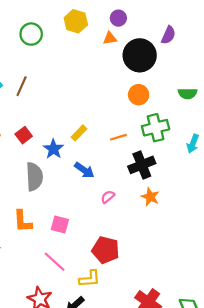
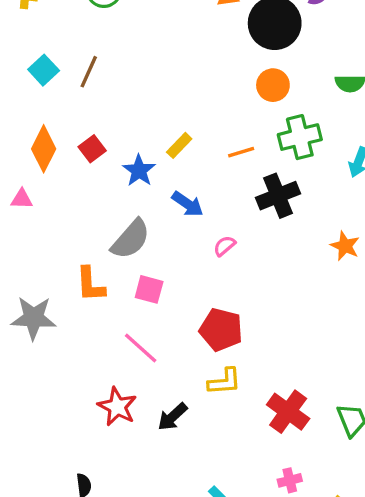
gray semicircle: (34, 177) -> (131, 239), moved, turned 44
orange star: (150, 197) -> (345, 246), moved
yellow L-shape: (90, 279) -> (224, 382), moved

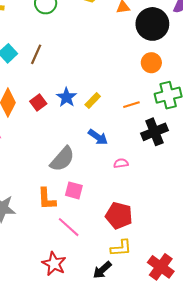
blue star: (139, 171) -> (67, 97), moved
pink semicircle: (224, 246) -> (121, 163), turned 32
orange L-shape: (90, 284) -> (47, 199), moved
black arrow: (173, 417) -> (102, 270), moved

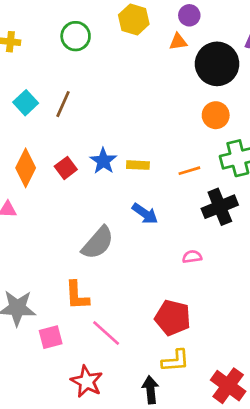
yellow rectangle: (93, 100) -> (138, 165), turned 49
pink semicircle: (121, 163) -> (192, 257), moved
pink square: (74, 190) -> (51, 337), moved, turned -30
black arrow: (102, 270) -> (150, 390), turned 126

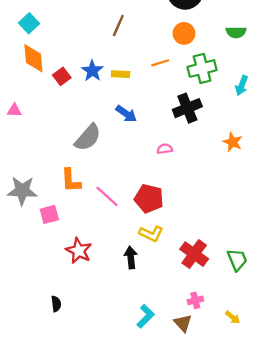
brown line: (63, 104) -> (118, 25), moved
orange diamond: (26, 168) -> (33, 58), moved, turned -32
orange line: (189, 171) -> (160, 63), moved
pink line: (106, 333) -> (107, 196), moved
yellow L-shape: (175, 361) -> (151, 234), turned 30

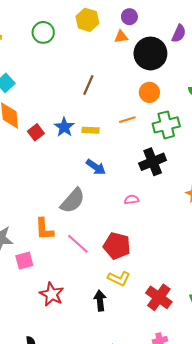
gray semicircle: (88, 137) -> (73, 201), moved

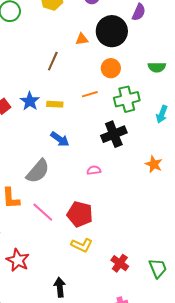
orange triangle: (121, 37) -> (82, 39), moved
red cross: (159, 297) -> (120, 263), size x0.7
black arrow: (100, 301) -> (60, 287), moved

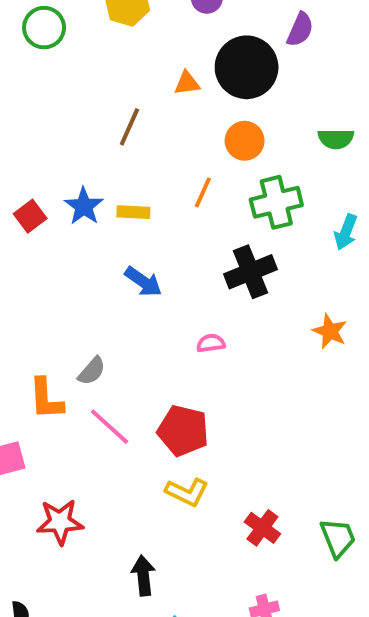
orange line: (90, 94) -> (203, 192), turned -49
gray semicircle: (38, 171) -> (92, 371), moved, size x0.6
red star: (18, 260) -> (60, 522), turned -30

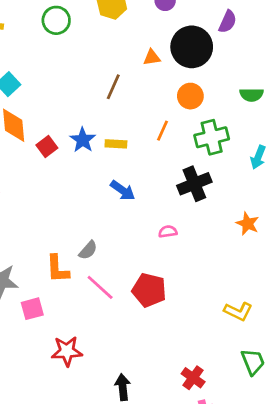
yellow L-shape: (187, 492) -> (238, 311), moved
red cross: (262, 528) -> (193, 378), moved

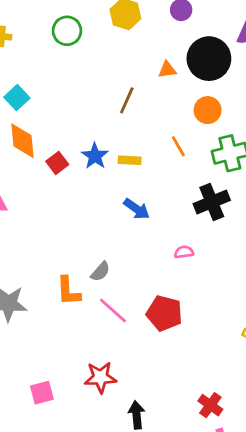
orange line: (162, 131) -> (178, 146), turned -54
pink square: (32, 309) -> (42, 393), moved
red star: (67, 351) -> (100, 377), moved

